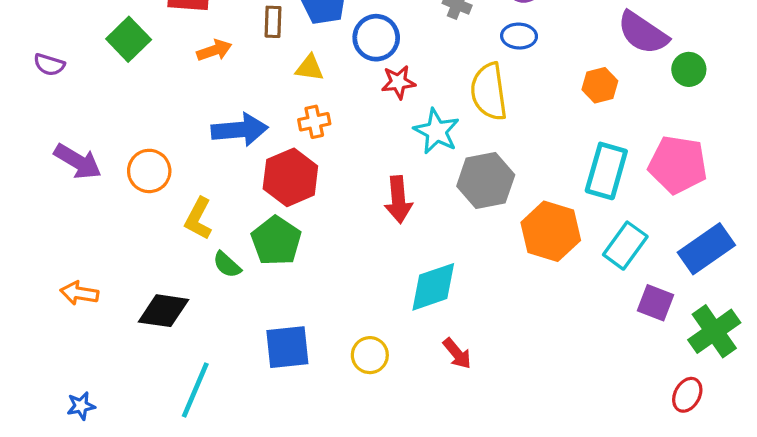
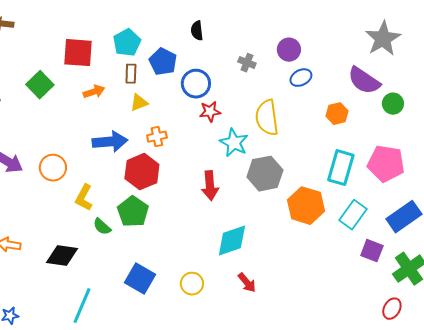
blue ellipse: (519, 36) -> (301, 78), moved, turned -30
yellow triangle: (310, 68) -> (139, 103), moved, turned -30
blue square: (287, 347) -> (140, 279), turned 36

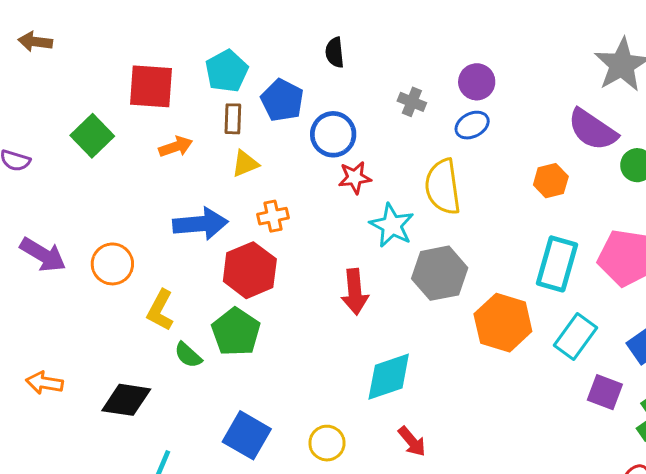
blue ellipse: (301, 78) -> (472, 125), moved

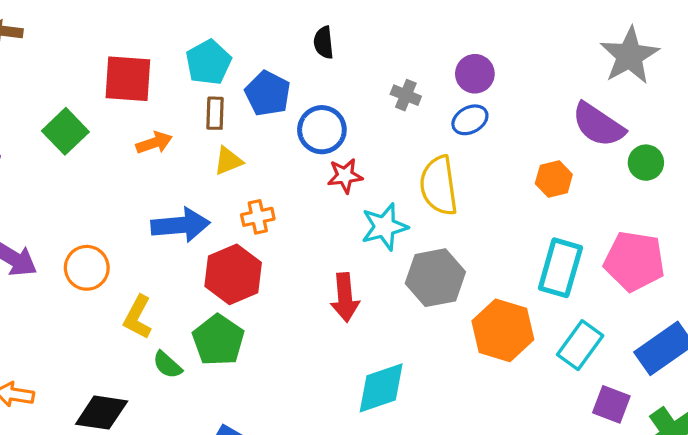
cyan star: (392, 225) -> (384, 227), turned 30

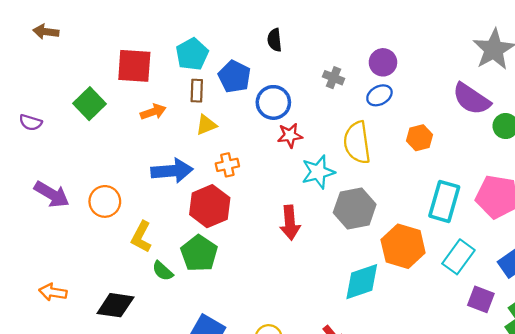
orange hexagon: (554, 179) -> (420, 138), moved
cyan diamond: (381, 388) -> (362, 282), moved

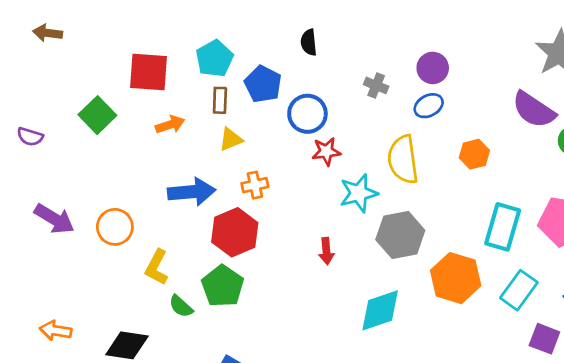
red arrow: (290, 223) -> (326, 251), size x0.7
cyan diamond: (362, 282) -> (380, 310), moved

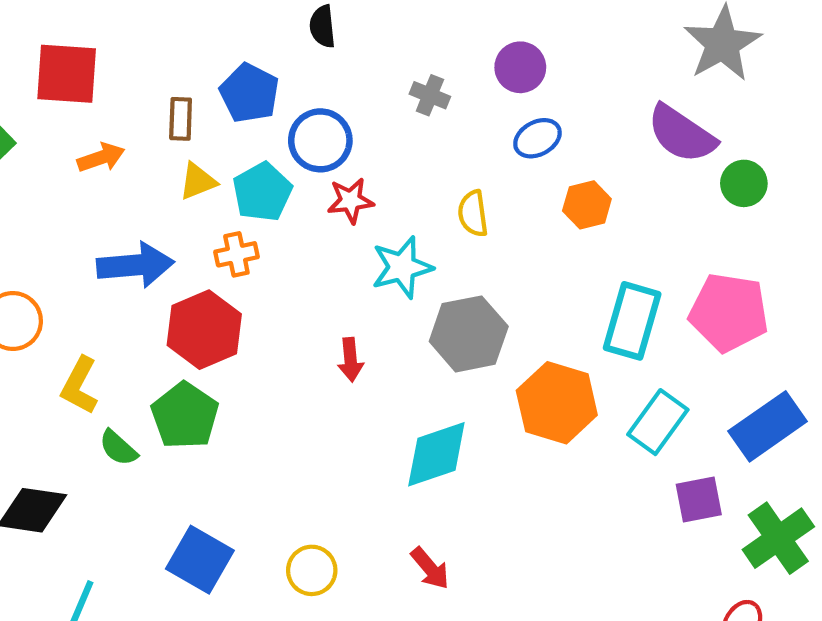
cyan pentagon: (215, 59) -> (262, 192), moved
blue ellipse: (429, 106) -> (537, 138), moved
yellow semicircle: (403, 160) -> (473, 213), size x0.6
purple square: (544, 339) -> (699, 499), turned -32

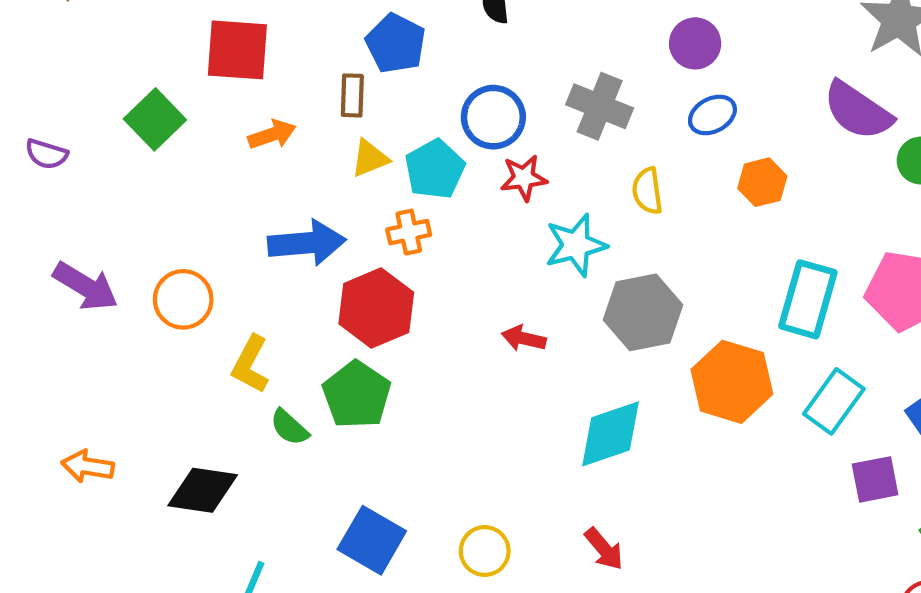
blue pentagon: (249, 93) -> (396, 43), moved
gray cross: (430, 95) -> (600, 106), moved, size x1.6
red arrow: (350, 360) -> (524, 338), turned 108

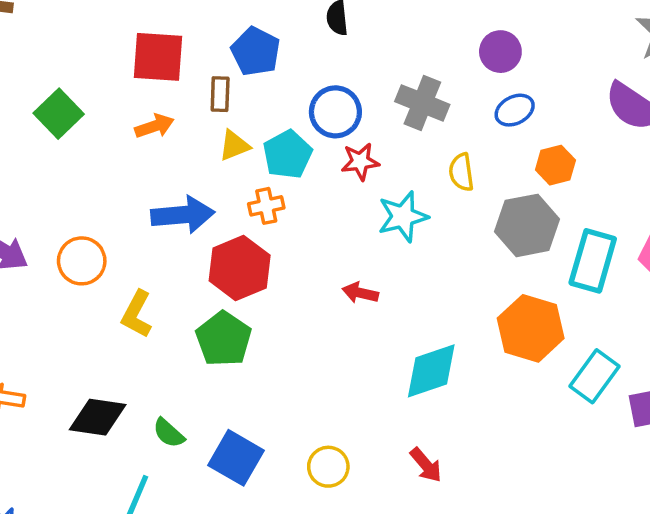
red square: (237, 50) -> (158, 57), moved
gray hexagon: (643, 312) -> (527, 225), moved
cyan rectangle: (834, 401) -> (594, 376), moved
green semicircle: (289, 427) -> (169, 433), moved

